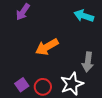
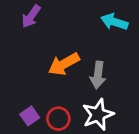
gray arrow: (88, 62) -> (98, 75), moved

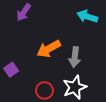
purple square: (30, 116) -> (11, 70), moved

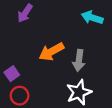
red circle: (44, 90) -> (20, 96), moved

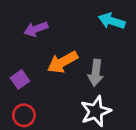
purple arrow: (25, 13) -> (36, 29), moved, turned 36
purple square: (12, 74) -> (20, 79), moved

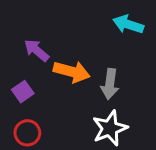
purple arrow: (36, 29) -> (37, 50), moved, turned 60
orange arrow: (62, 62) -> (72, 72), turned -136

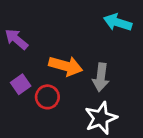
purple arrow: (37, 50) -> (16, 39), moved
red circle: (27, 133) -> (47, 97), moved

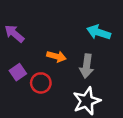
cyan arrow: (118, 22) -> (99, 32), moved
orange arrow: (66, 66) -> (56, 56), size x0.7

